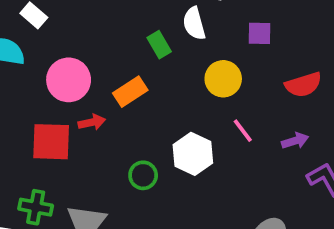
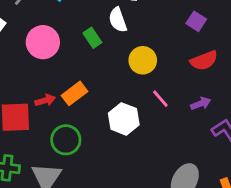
purple square: (260, 33) -> (196, 21), moved, turned 36
pink circle: (69, 80) -> (43, 42), moved
orange rectangle: (130, 92) -> (74, 93), moved
green circle: (143, 175) -> (66, 140), moved, size x1.4

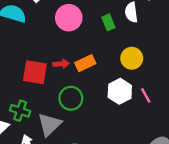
yellow circle: (143, 60) -> (132, 58), moved
pink line: (160, 99) -> (146, 95), moved

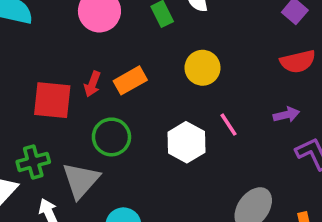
red arrow: (61, 64) -> (92, 84), turned 119
white hexagon: (120, 91) -> (186, 142), moved
green cross: (20, 111) -> (33, 162), turned -30

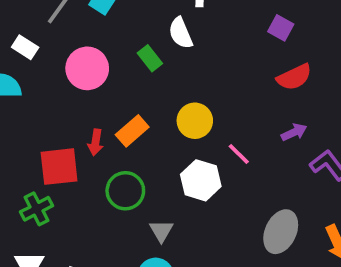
yellow circle: (203, 68) -> (195, 121), moved
green cross: (33, 162) -> (36, 209), moved
gray triangle: (81, 180) -> (161, 231), moved, size x0.6

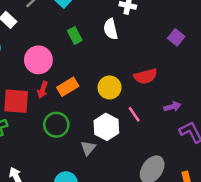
green rectangle: (150, 58) -> (75, 35), moved
pink circle: (87, 68) -> (38, 60), moved
red semicircle: (294, 77) -> (146, 76), moved
gray triangle: (161, 231) -> (88, 148), moved

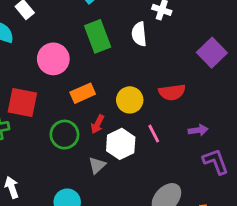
green rectangle: (75, 35) -> (98, 36), size x1.6
purple square: (176, 37) -> (212, 53), size x1.5
red arrow: (43, 90) -> (97, 124), moved

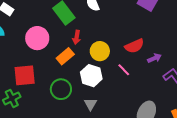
red semicircle: (172, 92) -> (134, 46), moved
red arrow: (97, 124) -> (77, 37), moved
white hexagon: (121, 144) -> (91, 76), moved

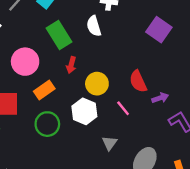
red semicircle: (134, 46) -> (138, 81), turned 84
orange rectangle: (65, 56) -> (44, 90), moved
gray triangle: (90, 104) -> (110, 143), moved

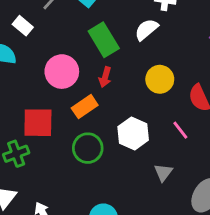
white semicircle: (94, 26) -> (146, 30), turned 66
red arrow: (71, 65) -> (105, 77), moved
yellow circle: (97, 84) -> (160, 79), moved

